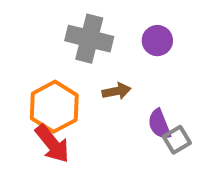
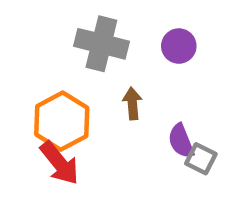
brown arrow: (116, 91) -> (132, 103), turned -84
gray square: (177, 140) -> (201, 159), turned -32

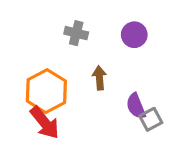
gray cross: (101, 44) -> (76, 33), size x0.6
gray square: (201, 159) -> (151, 119), turned 35

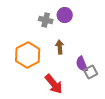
purple circle: (134, 35) -> (65, 15), moved
red arrow: (45, 123) -> (54, 84), moved

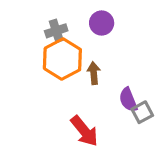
gray cross: (46, 20) -> (56, 31), moved, turned -32
orange hexagon: (28, 55) -> (62, 59), moved

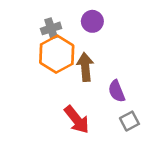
brown arrow: (94, 73) -> (85, 67), size x1.4
gray square: (142, 112) -> (129, 121), moved

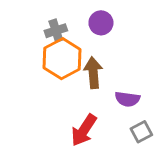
purple semicircle: (117, 91) -> (127, 99), turned -60
red arrow: (77, 120) -> (84, 130), turned 72

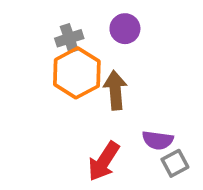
purple semicircle: (127, 99) -> (158, 140), moved

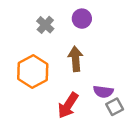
gray cross: (69, 38) -> (45, 25), turned -30
orange hexagon: (77, 73) -> (33, 71), moved

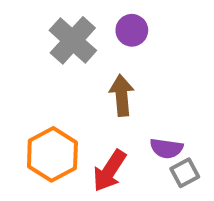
gray cross: (45, 25) -> (73, 40), size x1.6
orange hexagon: (33, 71) -> (52, 154), moved

